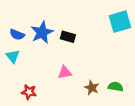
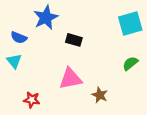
blue star: (42, 32) -> (46, 18), moved
pink triangle: (65, 72) -> (70, 79), size x1.5
green semicircle: (116, 87) -> (130, 63), moved, turned -48

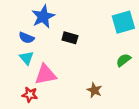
blue semicircle: (19, 38) -> (26, 38), moved
cyan triangle: (14, 61) -> (26, 58), moved
pink triangle: (70, 79) -> (45, 75), moved

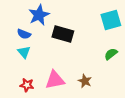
black rectangle: (70, 38) -> (63, 34), size x1.5
pink triangle: (45, 75) -> (55, 80), moved

